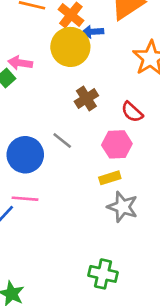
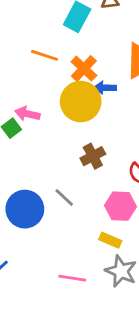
yellow rectangle: (110, 178) -> (110, 240), turned 36
pink line: (25, 199) -> (72, 278), moved

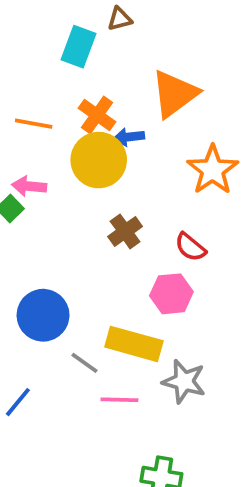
orange line: (45, 55) -> (34, 124), moved
gray line: (64, 197) -> (84, 363), moved
yellow rectangle: (110, 240) -> (134, 344), moved, size x1.8

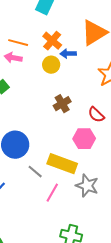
yellow circle: (99, 160) -> (51, 65), size x0.6
pink arrow: (29, 186) -> (13, 58), moved
pink line: (119, 400) -> (52, 193), turned -66

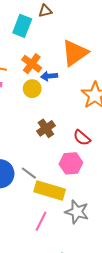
gray line: (35, 172) -> (29, 173), moved

